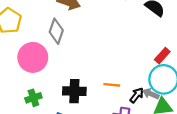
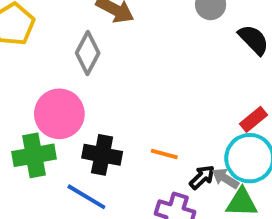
pink circle: (33, 57) -> (59, 114), moved
green cross: (33, 98) -> (34, 155), size x1.5

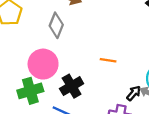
orange line: (164, 154) -> (108, 60), moved
black cross: (102, 155) -> (72, 86), turned -35

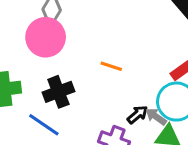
pink circle: (43, 64) -> (46, 37), moved

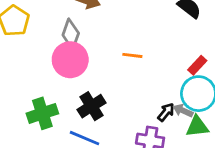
orange line: (111, 66) -> (132, 55), moved

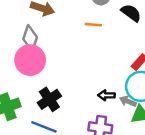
orange line: (132, 55) -> (93, 25), moved
black arrow: (166, 112) -> (106, 95), moved, turned -126

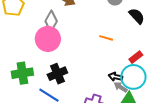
orange line: (93, 25) -> (106, 38), moved
black arrow: (106, 95) -> (115, 77), moved

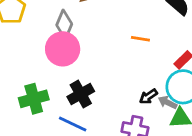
black arrow: (115, 77) -> (148, 96), moved, turned -40

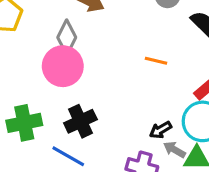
gray arrow: (168, 102) -> (174, 150), moved

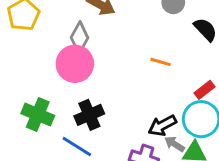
green cross: (24, 123) -> (38, 114), turned 32
black arrow: (161, 130) -> (162, 125), size x1.4

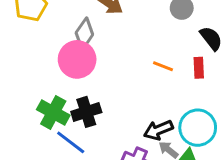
red rectangle: (204, 90) -> (199, 68), moved, turned -60
green cross: (38, 114) -> (53, 112), moved

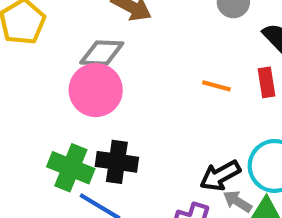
gray diamond: (84, 34) -> (102, 53), turned 64
black cross: (86, 112) -> (117, 162), turned 32

